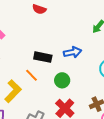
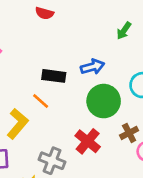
green circle: (62, 80) -> (104, 101), moved, size x1.6

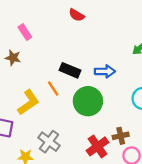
green circle: (104, 101) -> (88, 101), moved
red cross: (88, 141) -> (97, 146), moved

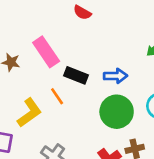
pink rectangle: (25, 32) -> (46, 52), moved, size x1.6
green circle: (88, 101) -> (117, 112), moved

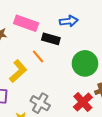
pink rectangle: (46, 52) -> (26, 23), turned -30
blue arrow: (115, 76) -> (69, 21), moved

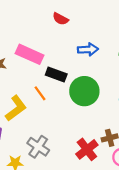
blue arrow: (69, 21) -> (88, 49), moved
green circle: (85, 63) -> (84, 91), moved

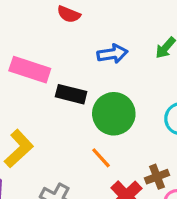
orange line: (40, 93) -> (101, 158), moved

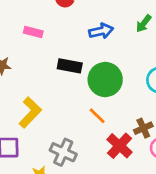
pink rectangle: (30, 70) -> (33, 32), moved, size x0.6

